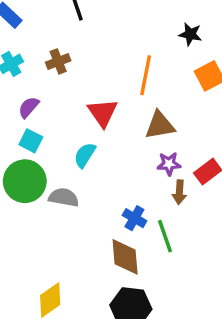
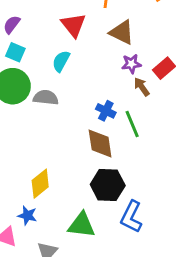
brown triangle: (160, 125) -> (122, 32), turned 40
brown arrow: (179, 192) -> (142, 87), turned 144

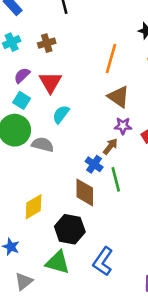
red triangle: (73, 25) -> (50, 82), moved
brown arrow: (142, 87) -> (110, 146), moved, turned 66
yellow diamond: (40, 184) -> (34, 207), moved
black hexagon: (108, 185) -> (70, 229), moved

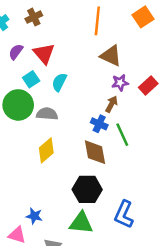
cyan square: (22, 100) -> (31, 79), moved, turned 35
yellow diamond: (34, 207) -> (46, 150), moved

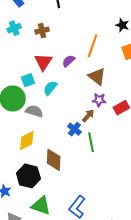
purple semicircle: (16, 52) -> (69, 61), moved
brown diamond: (95, 152) -> (54, 160), moved
black hexagon: (87, 189) -> (28, 176), moved

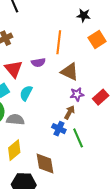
purple semicircle: (69, 61) -> (38, 62), turned -136

